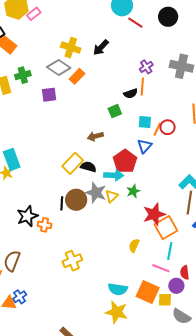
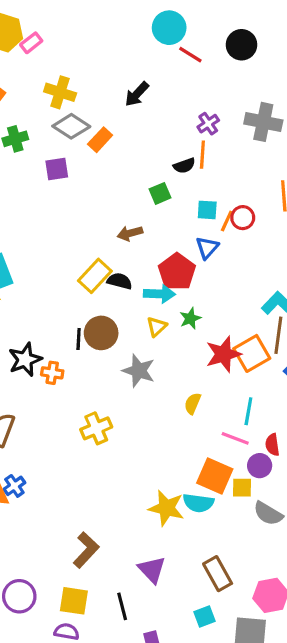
yellow cross: (71, 48) -> (60, 92), moved
gray star: (96, 193) -> (139, 371), moved
orange square: (166, 228) -> (252, 353), moved
cyan semicircle: (118, 289) -> (198, 503), moved

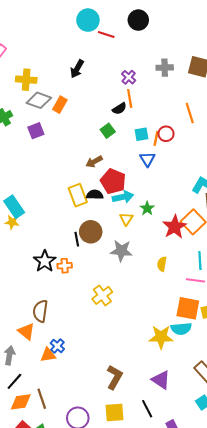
gray cross: (263, 122) -> (165, 68), size x0.7
red pentagon: (177, 272) -> (113, 181), moved
yellow rectangle: (95, 276) -> (78, 195), turned -50

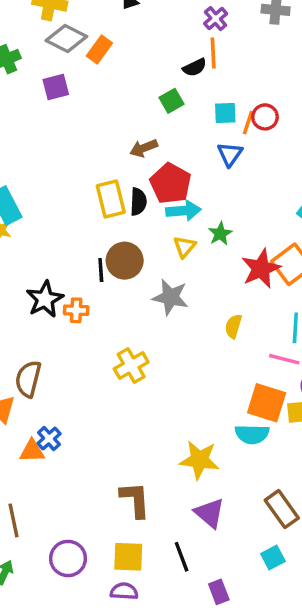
black semicircle: (95, 195) -> (138, 202), turned 84
yellow star: (161, 337) -> (199, 460), moved
brown L-shape: (115, 377) -> (135, 500), turned -40

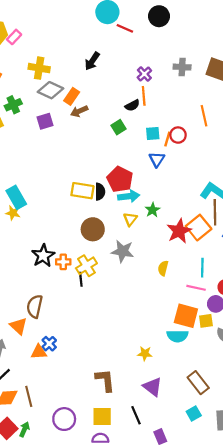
brown arrow: (144, 148) -> (79, 111), moved
yellow rectangle: (111, 199) -> (82, 191), turned -65
black line: (101, 270) -> (81, 279), moved
yellow cross: (131, 365) -> (86, 266), moved
yellow star: (199, 460) -> (145, 353), size x0.6

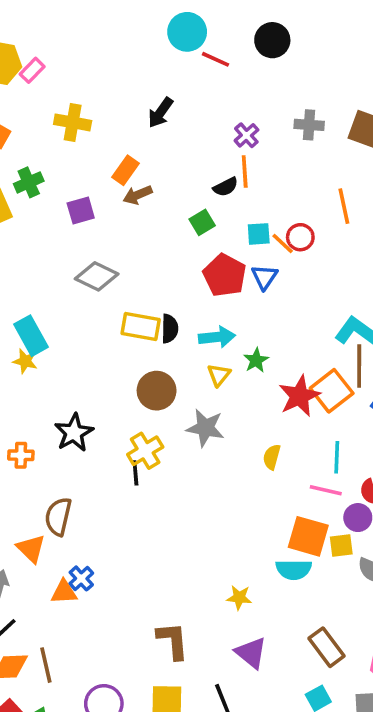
gray diamond: (50, 90) -> (97, 276), moved
orange line: (167, 139) -> (283, 244), turned -64
red pentagon: (120, 179) -> (225, 275), moved
orange cross: (63, 262) -> (21, 455), moved

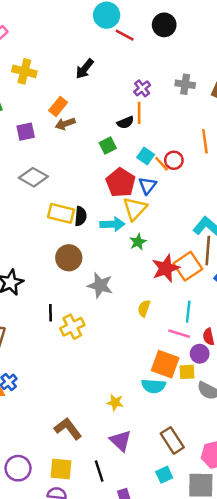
cyan square: (259, 234) -> (146, 156), turned 35
yellow triangle: (219, 375) -> (135, 209), moved, size x1.5
yellow cross: (145, 451) -> (72, 327), moved
brown L-shape: (173, 641) -> (68, 429), turned -36

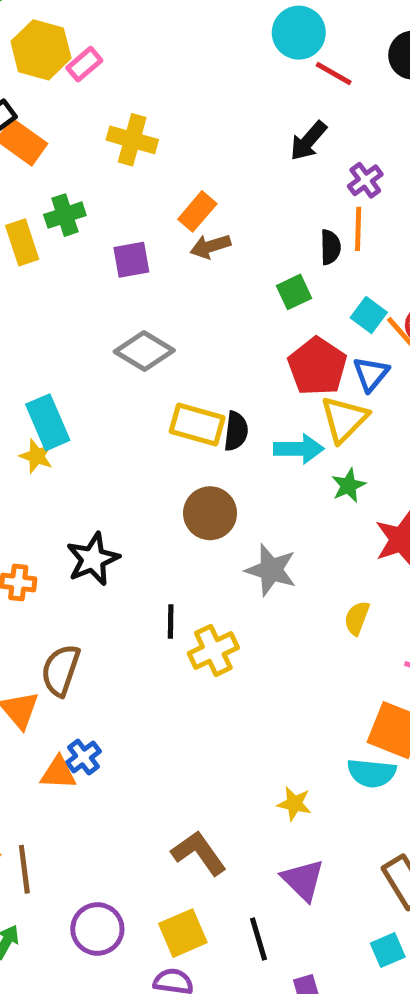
black arrow: (85, 69) -> (308, 141), moved
black semicircle: (125, 122) -> (330, 247), turned -70
yellow square: (61, 469) -> (183, 933), turned -30

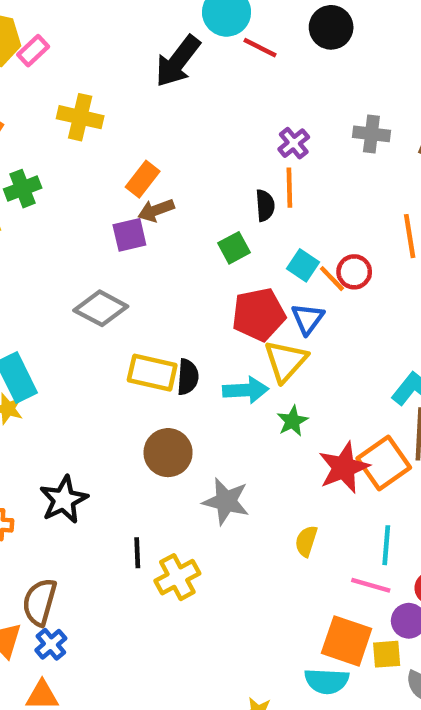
black arrow: (308, 141) -> (178, 61), moved, size x1.4
purple square: (131, 260) -> (129, 235), moved
red pentagon: (317, 366) -> (259, 314), turned 30
blue cross: (83, 757) -> (51, 644), moved

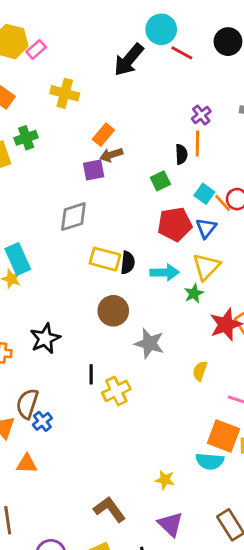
gray diamond: (101, 308) -> (73, 217), turned -48
yellow triangle: (286, 361) -> (206, 267), moved
blue cross: (51, 644) -> (42, 421), moved

